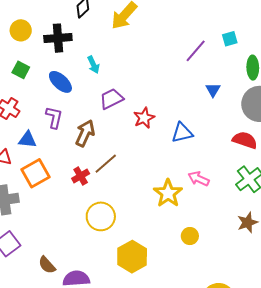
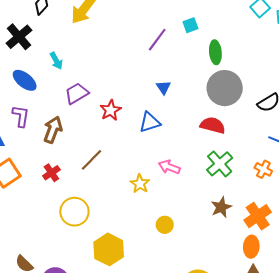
black cross: (58, 38) -> (19, 37), turned -32
blue triangle: (213, 90) -> (163, 87), moved
brown line: (106, 164) -> (92, 160), moved
yellow star: (168, 193) -> (140, 184), size x0.7

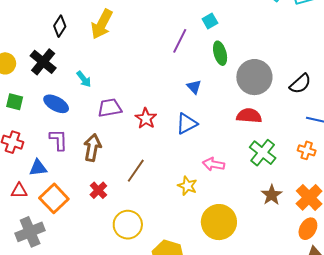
green ellipse: (215, 52) -> (220, 53), moved
purple trapezoid: (77, 93) -> (110, 108), turned 30
yellow circle: (165, 225) -> (219, 222), size x2.0
orange ellipse: (251, 247) -> (308, 229), turned 35

